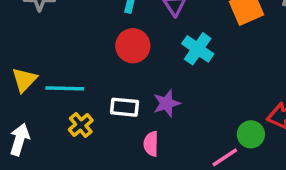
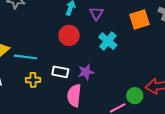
yellow cross: (81, 125) -> (33, 80), turned 32
pink semicircle: (151, 144) -> (74, 95), size x1.5

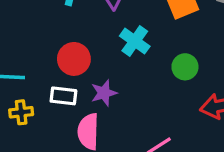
red circle: (69, 35) -> (74, 59), moved
green circle: (135, 96) -> (185, 67), moved

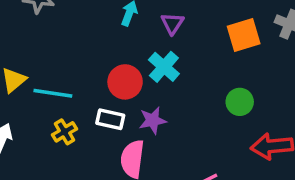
cyan cross: (135, 41) -> (164, 67), moved
yellow cross: (21, 112) -> (65, 132), turned -30

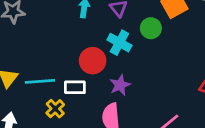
green circle: (240, 102) -> (151, 28), moved
white rectangle: (110, 119) -> (75, 87), moved

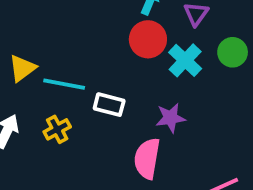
red circle: (93, 61) -> (148, 39), moved
yellow cross: (55, 109) -> (57, 129), moved

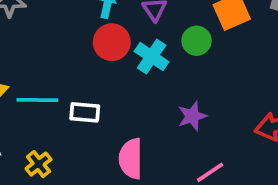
purple star: (171, 118) -> (192, 116), moved
yellow cross: (57, 129) -> (39, 164), moved

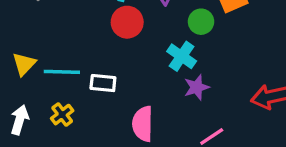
cyan cross: (152, 57) -> (182, 56), moved
yellow cross: (39, 164) -> (62, 115), moved

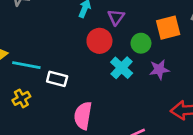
red circle: (127, 22) -> (99, 41), moved
purple star: (197, 87) -> (159, 70), moved

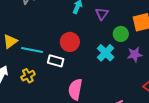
red circle: (99, 41) -> (70, 42), moved

